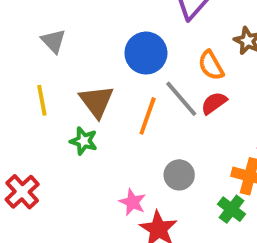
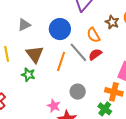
gray triangle: (53, 41) -> (24, 25), moved, turned 48

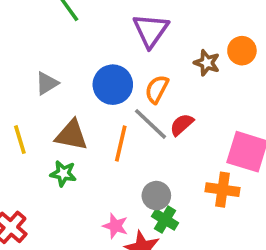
orange semicircle: (93, 35) -> (157, 89), moved, turned 63
brown triangle: (35, 54) -> (71, 135), turned -36
green cross: (105, 109) -> (165, 220), moved

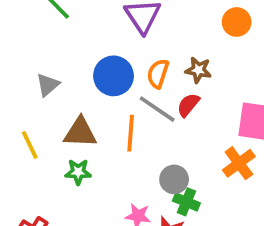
brown star: (207, 63) -> (198, 70), moved
orange cross: (223, 190) -> (239, 163), turned -36

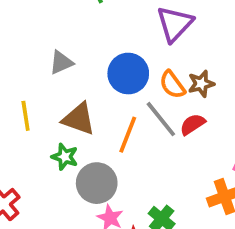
brown star: (198, 70) -> (201, 84), moved, turned 30
orange semicircle: (158, 74) -> (172, 85), turned -72
gray circle: (174, 179) -> (97, 183), moved, size x1.4

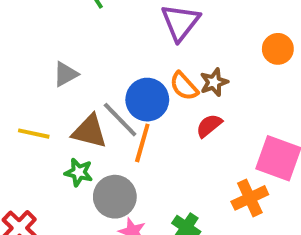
blue circle: (128, 74) -> (147, 100), moved
yellow line: (26, 116) -> (34, 134), turned -64
gray line: (161, 119) -> (120, 120), moved

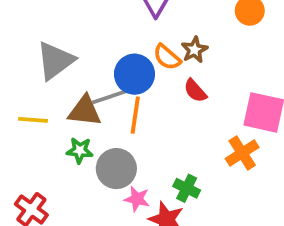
gray triangle: (66, 74) -> (55, 61), size x1.6
gray line: (120, 120) -> (112, 96), turned -57
red semicircle: (209, 126) -> (195, 91), turned -85

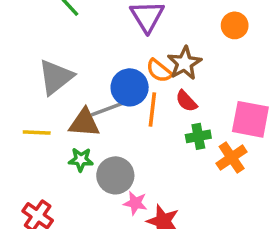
brown star: (194, 50) -> (184, 63), size x1.4
orange line: (135, 115) -> (152, 110), moved
green cross: (187, 188) -> (198, 136), moved, turned -35

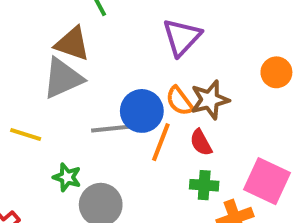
brown triangle: (84, 123) -> (72, 44), moved

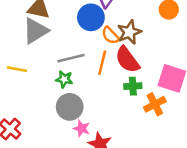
blue circle: (142, 111) -> (91, 17), moved
red semicircle: (201, 143) -> (127, 60), size x1.6
green star: (67, 177) -> (64, 79), moved

